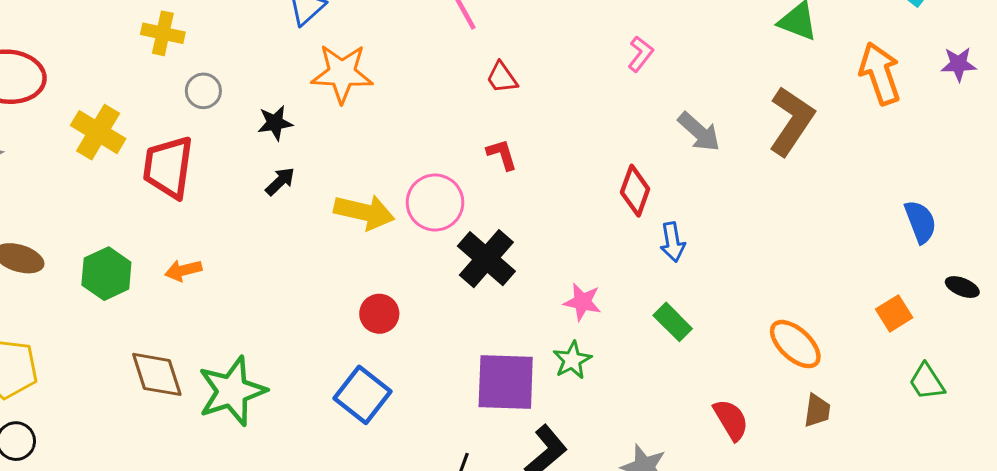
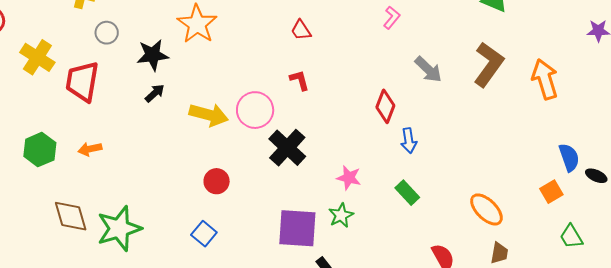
orange star: (342, 73) -> (197, 24), turned 30
orange arrow: (880, 73) -> (545, 79), moved
black star: (275, 123) -> (153, 55), size x1.4
blue semicircle: (920, 222) -> (569, 157), moved
blue square: (363, 395) -> (204, 234), size x0.7

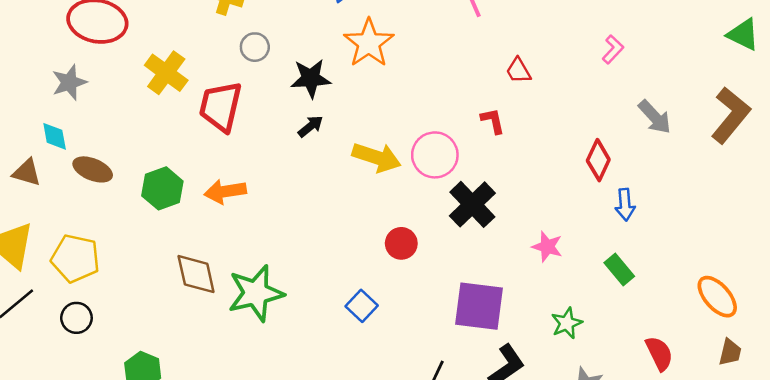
red trapezoid: (301, 30) -> (518, 71), moved
orange arrow: (90, 149) -> (225, 191), size x1.4
red circle: (217, 181) -> (401, 243), moved
green star: (341, 215) -> (567, 323), moved

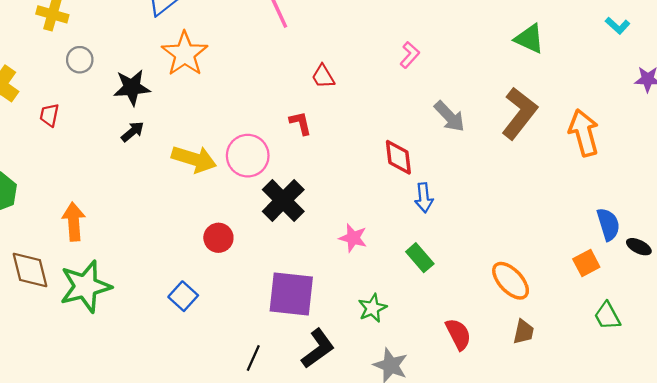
red trapezoid: (221, 106) -> (49, 115), size x0.5
red diamond: (598, 160) -> (398, 157), turned -30
orange arrow: (225, 191) -> (74, 222), moved, turned 96

